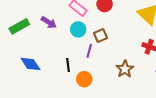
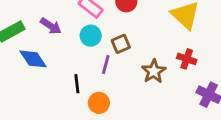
blue diamond: (30, 64) -> (33, 59), moved
brown star: (125, 69) -> (154, 71), moved

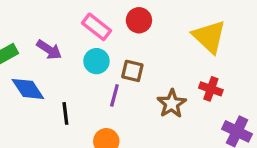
brown square: (121, 44) -> (132, 71), turned 36
black line: (77, 84) -> (65, 113), moved

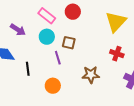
yellow triangle: (209, 37) -> (116, 22), turned 30
purple line: (114, 95) -> (58, 58), turned -32
brown star: (172, 104) -> (91, 75), moved, turned 30

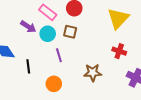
purple arrow: (18, 30) -> (28, 27), moved
brown square: (69, 43) -> (70, 32), moved

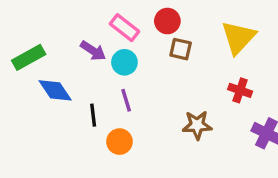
brown square: (70, 32) -> (181, 49), moved
purple line: (59, 55) -> (126, 100), moved
orange circle: (54, 84) -> (119, 142), moved

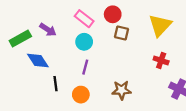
purple arrow: (93, 51) -> (48, 30), moved
purple line: (126, 100) -> (85, 67), turned 32
black line: (93, 115) -> (56, 84), moved
brown star: (197, 125) -> (121, 90), moved

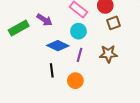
brown square: (121, 33) -> (114, 23), turned -32
blue diamond: (38, 60) -> (58, 46), moved, turned -30
brown star: (121, 90) -> (108, 54), moved

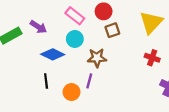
brown star: (108, 54) -> (97, 58), moved
purple line: (80, 55) -> (89, 81), moved

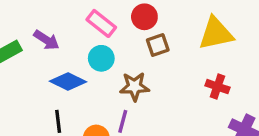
yellow triangle: (151, 22) -> (216, 33), turned 35

